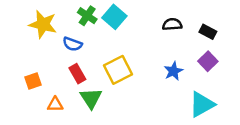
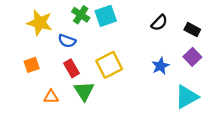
cyan square: (114, 17) -> (106, 16), turned 30
black semicircle: (172, 24) -> (159, 23), turned 138
orange square: (33, 81) -> (32, 65), moved

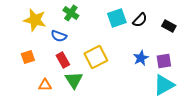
cyan square: (106, 16) -> (117, 18), moved
purple square: (192, 57) -> (164, 61), moved, turned 35

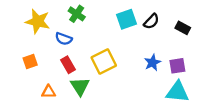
cyan triangle: (164, 85) -> (177, 92), turned 35

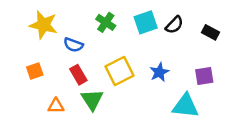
green cross: (77, 14) -> (106, 22), moved
blue star: (152, 63) -> (159, 72), moved
cyan triangle: (177, 92) -> (186, 106), moved

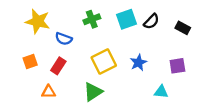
green cross: (106, 22) -> (92, 19), turned 35
red rectangle: (78, 75) -> (58, 66), moved, turned 63
green triangle: (92, 100) -> (93, 92), moved, turned 30
cyan triangle: (186, 106) -> (161, 92), size x0.6

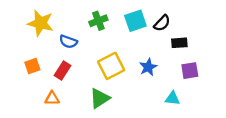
black rectangle: (183, 28) -> (179, 43), moved, turned -32

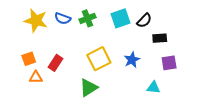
blue semicircle: (68, 42) -> (63, 18), moved
orange triangle: (52, 98) -> (36, 77), moved

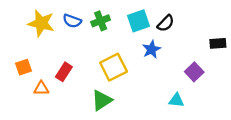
black rectangle: (160, 38) -> (218, 43), moved
orange square: (29, 59) -> (24, 67), moved
blue star: (132, 60) -> (152, 49), moved
purple square: (169, 63) -> (194, 72), turned -35

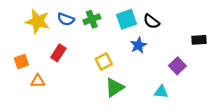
black semicircle: (166, 23) -> (151, 21), turned 84
yellow square: (114, 67) -> (104, 61), size x0.7
red rectangle: (64, 72) -> (58, 53), moved
green triangle: (102, 100) -> (115, 87), moved

